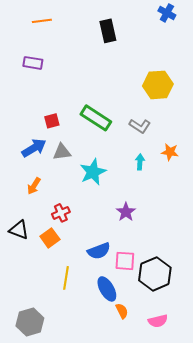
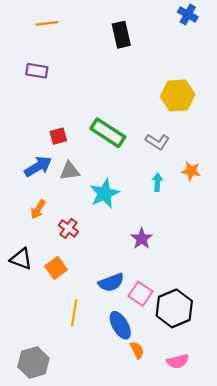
red cross: (61, 213) -> (68, 228), moved, turned -30
pink square: (125, 261) -> (140, 294), turned 30

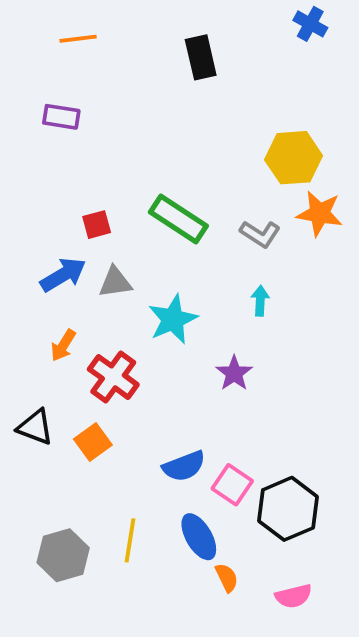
orange star: (191, 171) -> (320, 213), moved, size x1.4
red cross: (68, 228) -> (113, 377), size x1.5
purple star: (142, 239) -> (234, 373), moved
yellow line: (74, 313) -> (130, 540), moved
gray hexagon: (33, 362) -> (63, 555), moved

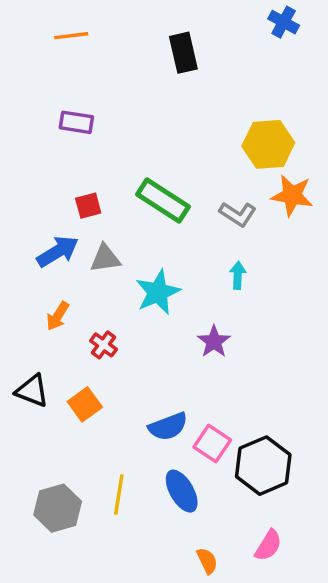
purple rectangle: (61, 117) -> (76, 122), moved
red cross: (113, 377) -> (103, 345), size x0.6
orange semicircle: (227, 578) -> (207, 561), moved
pink semicircle: (294, 596) -> (268, 545), turned -44

